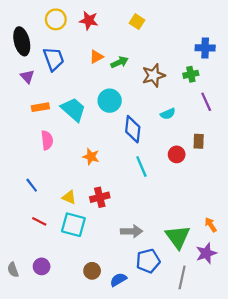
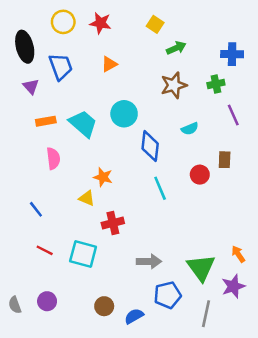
green arrow: (119, 62) -> (176, 48), moved
yellow triangle: (69, 197) -> (87, 198), moved

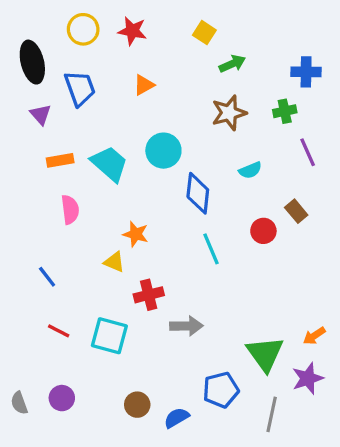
brown rectangle: (225, 160) -> (296, 211), turned -42
orange arrow: (238, 254) -> (314, 336), turned -91
gray arrow: (149, 261) -> (186, 326), moved

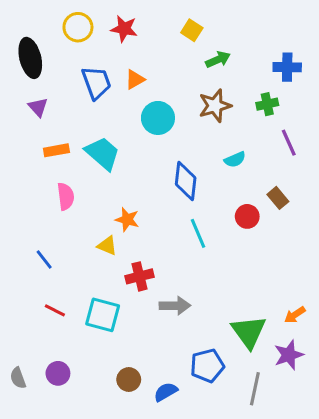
blue trapezoid: (80, 88) -> (96, 83), moved
cyan circle: (163, 151) -> (158, 118), moved

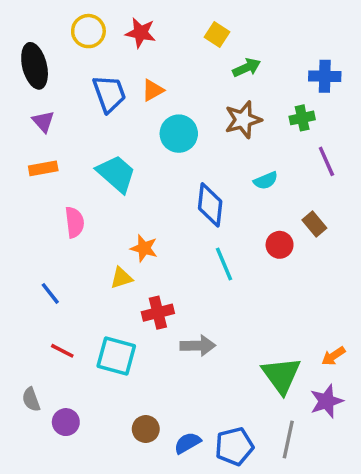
orange rectangle: (56, 150) -> (43, 168), moved
yellow triangle: (107, 246) -> (121, 278), turned -40
blue pentagon: (207, 366) -> (234, 446), moved
gray semicircle: (18, 378) -> (31, 399), moved

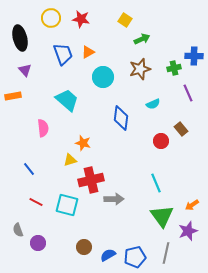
blue cross: (325, 76) -> (194, 56), moved
orange rectangle: (43, 168) -> (13, 96), moved
cyan line: (224, 264) -> (156, 183), moved
red cross: (158, 313) -> (91, 180), size x1.4

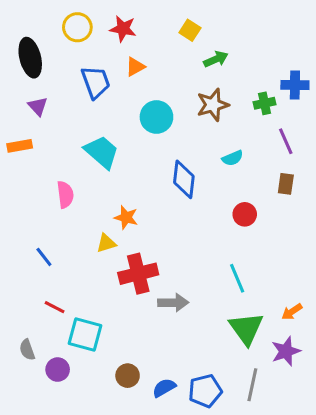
orange triangle: (88, 52) -> (135, 67), moved
brown rectangle: (181, 129) -> (286, 184), moved, turned 48
cyan square: (67, 205) -> (85, 335), moved

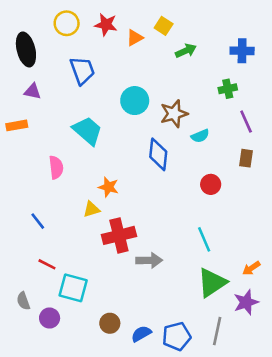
orange triangle: (135, 67) -> (135, 38), moved
blue cross: (295, 85) -> (242, 51), moved
brown star: (213, 105) -> (174, 114), moved
purple triangle: (38, 106) -> (33, 91), turned -36
green triangle: (246, 328) -> (212, 283), turned 32

